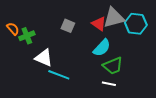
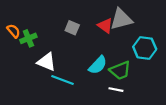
cyan hexagon: (136, 24) -> (145, 48), moved
cyan semicircle: (102, 48) -> (98, 65), moved

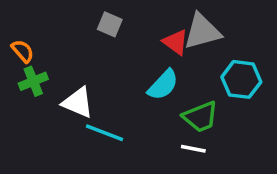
gray square: (72, 28) -> (110, 24), moved
green cross: (28, 38) -> (33, 81), moved
cyan semicircle: (98, 65) -> (163, 85), moved

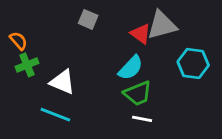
green trapezoid: (200, 117) -> (138, 93), moved
cyan line: (104, 133) -> (55, 115), moved
white line: (193, 149) -> (142, 119), moved

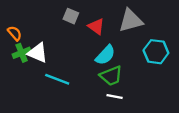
red triangle: (141, 34) -> (96, 26), moved
white triangle: (62, 82) -> (38, 53), moved
cyan line: (55, 115) -> (57, 79), moved

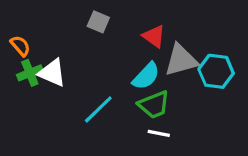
gray triangle: (131, 21) -> (181, 60), moved
red triangle: (96, 26) -> (154, 36), moved
cyan line: (57, 79) -> (98, 109), moved, turned -65

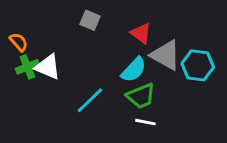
gray triangle: (181, 60) -> (166, 55), turned 44

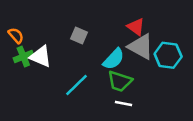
gray square: (90, 20) -> (79, 35), moved
red triangle: (141, 33) -> (136, 27), moved
green trapezoid: (141, 96) -> (120, 81), turned 40

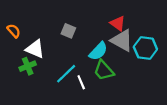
green cross: (23, 57) -> (28, 66), moved
green trapezoid: (120, 81) -> (104, 70), turned 30
white line: (124, 103) -> (81, 82), moved, turned 56

